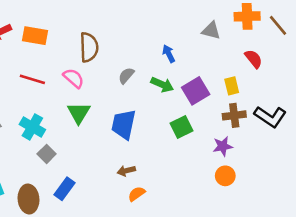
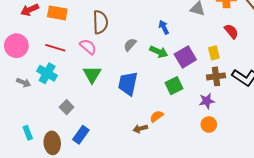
cyan cross: (32, 127) -> (47, 73), moved
brown arrow: (126, 171) -> (140, 129), moved
orange semicircle: (137, 194) -> (157, 116), moved

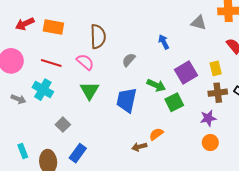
green arrow: (159, 52) -> (156, 85), moved

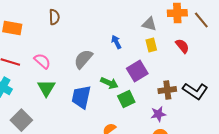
brown semicircle: (98, 37) -> (54, 17), moved, size x0.7
gray semicircle: (129, 60) -> (83, 59), size x1.5
yellow rectangle: (216, 68) -> (151, 45), moved
gray square: (63, 125) -> (21, 120), size x1.5

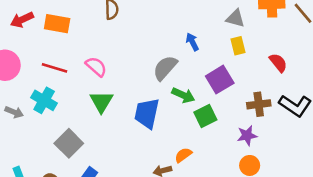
red semicircle: (182, 46) -> (278, 63), moved
gray semicircle: (83, 59) -> (165, 68), moved

